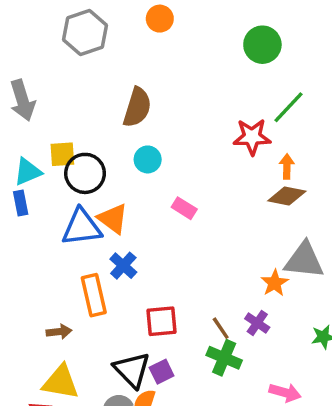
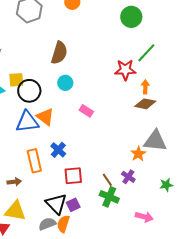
blue cross: (123, 266) -> (58, 150), moved

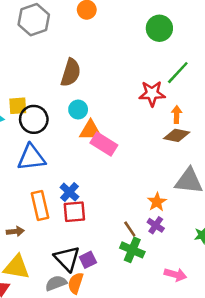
pink rectangle: (86, 111) -> (104, 144), size x1.5
orange triangle: (45, 117) -> (90, 130), moved, turned -36
orange star: (138, 154) -> (157, 202), moved
red square: (73, 176) -> (74, 212), moved

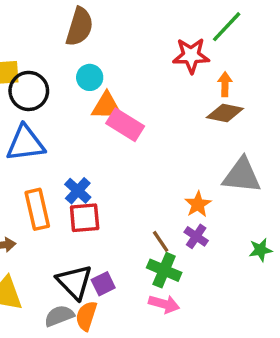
pink arrow: (175, 275) -> (164, 304), moved

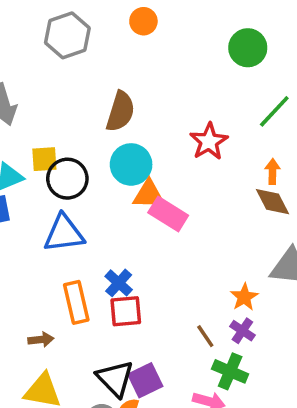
red star: (191, 55) -> (209, 141), moved, turned -30
cyan circle: (90, 77) -> (131, 164), size x1.5
brown diamond: (225, 113) -> (273, 202), turned 51
green cross: (164, 270) -> (230, 371), moved
purple square: (103, 284) -> (145, 380), size x1.4

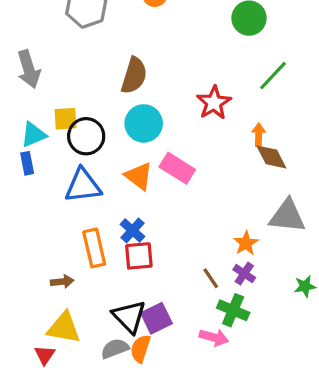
orange arrow: (273, 172) -> (259, 135), moved
orange triangle: (149, 195) -> (139, 176), moved, turned 36

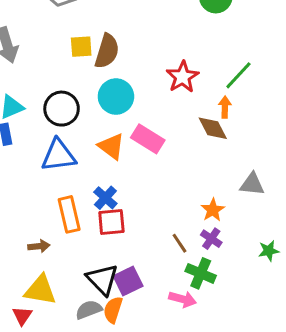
green line: (273, 76) -> (238, 75), moved
yellow square: (65, 119) -> (81, 47), moved
brown diamond: (271, 157) -> (213, 128), moved
gray triangle: (287, 216) -> (252, 184), size x0.7

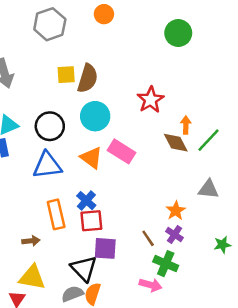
green line: (238, 75) -> (208, 140), moved
purple square: (128, 281) -> (105, 248), moved, turned 30

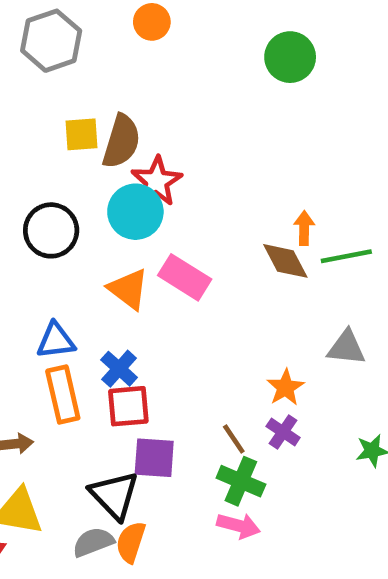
red star: (151, 100) -> (157, 181), moved
green line: (208, 140) -> (346, 256), turned 36
blue triangle: (47, 165) -> (56, 341), moved, size x0.7
green cross: (166, 264) -> (241, 481), moved

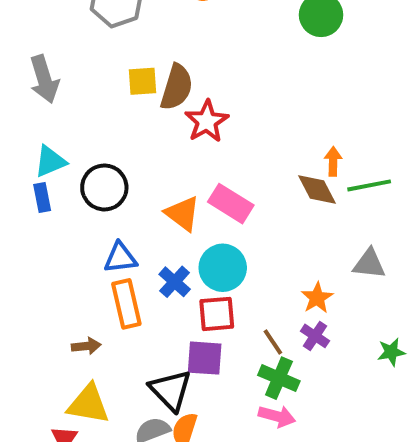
cyan circle: (135, 212) -> (223, 268), moved
black circle: (51, 230) -> (104, 187), moved
red square: (128, 406) -> (217, 314), moved

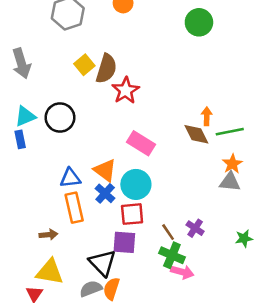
yellow square: (142, 81) -> (84, 65), turned -36
black circle: (104, 187) -> (60, 118), moved
orange triangle: (183, 214) -> (105, 170), moved
orange star: (317, 298) -> (232, 164), moved
pink arrow: (277, 416) -> (182, 272), moved

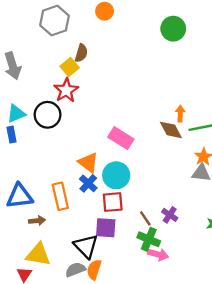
brown semicircle: (106, 69) -> (81, 53), moved, size x0.7
red star: (126, 90) -> (66, 90), moved
blue triangle: (70, 178) -> (20, 196), moved, size x1.4

